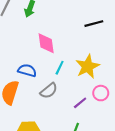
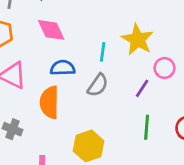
pink diamond: (46, 43) -> (51, 30), moved

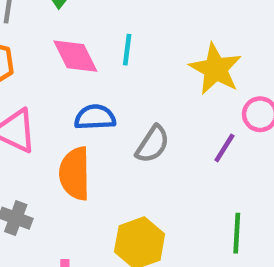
cyan line: (103, 52) -> (127, 50), moved
green line: (147, 127) -> (237, 233), moved

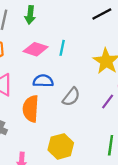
pink diamond: (75, 56) -> (36, 49), turned -50

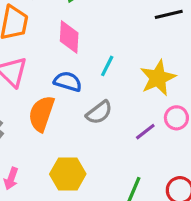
cyan line: (62, 48) -> (107, 66), moved
pink diamond: (36, 49) -> (69, 37), turned 60

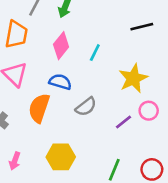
pink diamond: (69, 37) -> (61, 46), turned 36
cyan line: (107, 66) -> (95, 53), moved

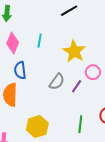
blue semicircle: (60, 82) -> (20, 70), turned -96
gray semicircle: (86, 107) -> (57, 82), moved

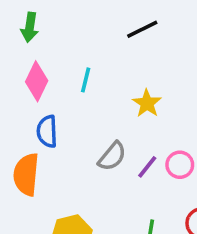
yellow star: (74, 51) -> (147, 103), size x0.7
pink circle: (93, 72) -> (180, 165), moved

